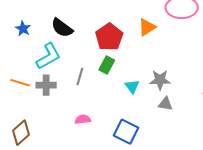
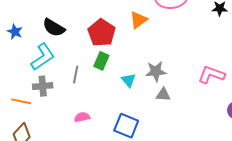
orange line: (20, 83) -> (21, 101), moved

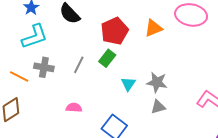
cyan L-shape: (43, 57) -> (35, 36), moved
gray triangle: (163, 95) -> (158, 107), turned -35

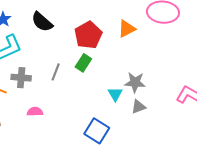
cyan triangle: (128, 84) -> (115, 94), moved
pink semicircle: (74, 108) -> (35, 112), moved

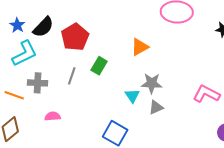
black semicircle: (42, 22) -> (43, 27), moved, turned -85
orange triangle: (127, 29) -> (140, 47), moved
red pentagon: (88, 35) -> (75, 37), moved

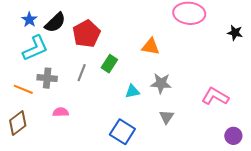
orange triangle: (140, 47) -> (151, 47), turned 36
cyan triangle: (132, 96) -> (132, 91), moved, turned 49
gray triangle: (156, 107) -> (167, 117), moved, turned -35

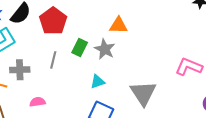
gray star: (161, 83) -> (105, 49), moved, turned 30
cyan triangle: (132, 91) -> (97, 82), moved
gray triangle: (167, 117) -> (143, 93), size x1.8

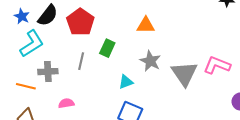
gray star: (105, 49) -> (150, 61), moved
gray triangle: (143, 93) -> (184, 74), moved

